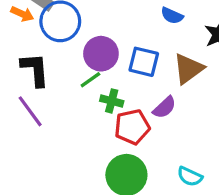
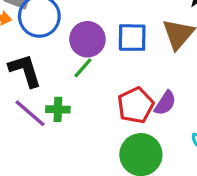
green cross: (112, 101) -> (58, 109), moved
purple semicircle: (164, 107) -> (165, 103), moved

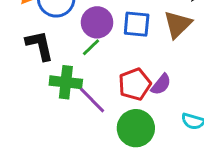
green cross: (58, 109) -> (66, 82), size x1.5
purple line: (30, 113) -> (92, 100), moved

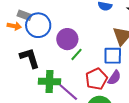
blue square: (137, 24) -> (113, 56), moved
green line: (91, 47) -> (77, 54), moved

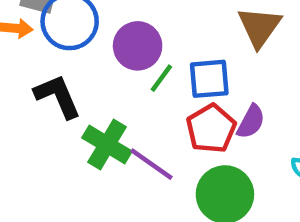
blue square: (113, 56) -> (209, 79), moved
green cross: (49, 82) -> (107, 144), turned 35

